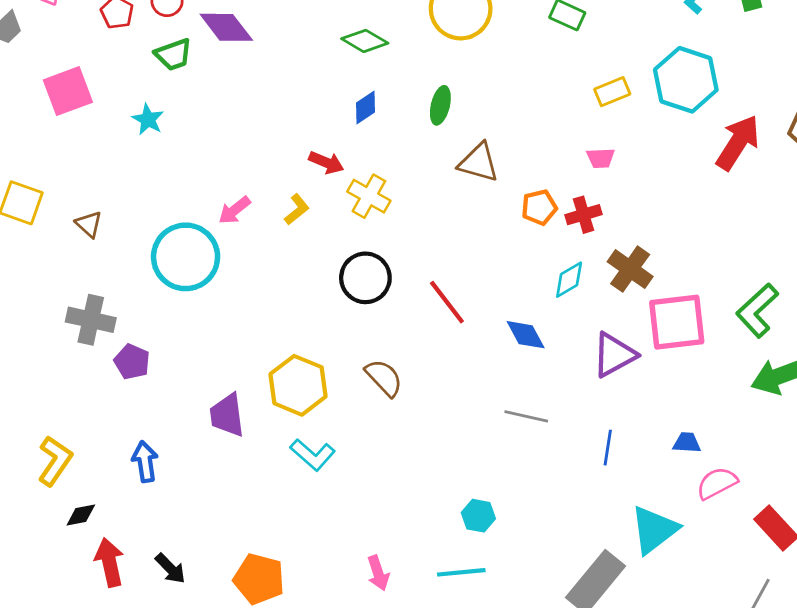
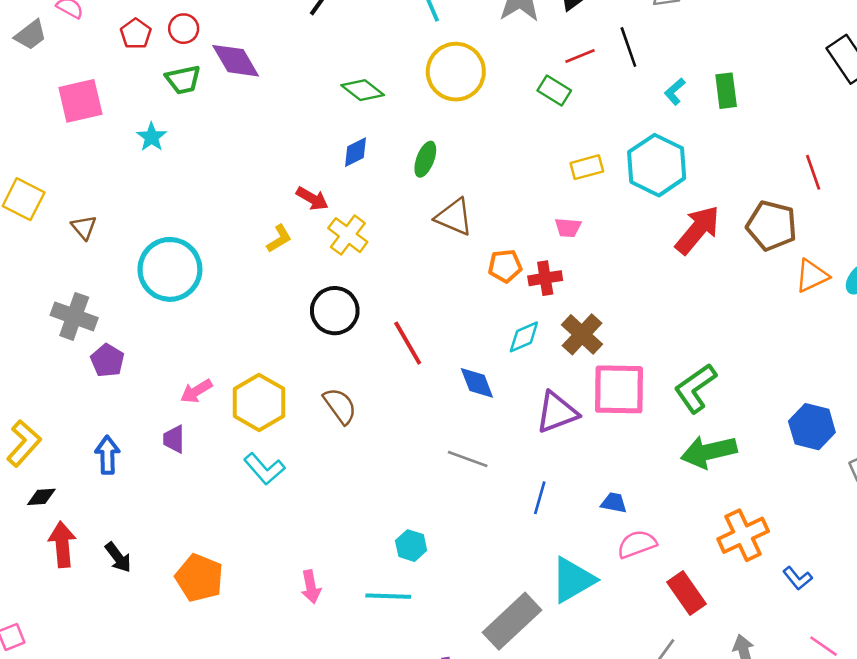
pink arrow: (234, 210) -> (196, 391), moved
purple trapezoid: (227, 415) -> (174, 439), moved, size x0.7

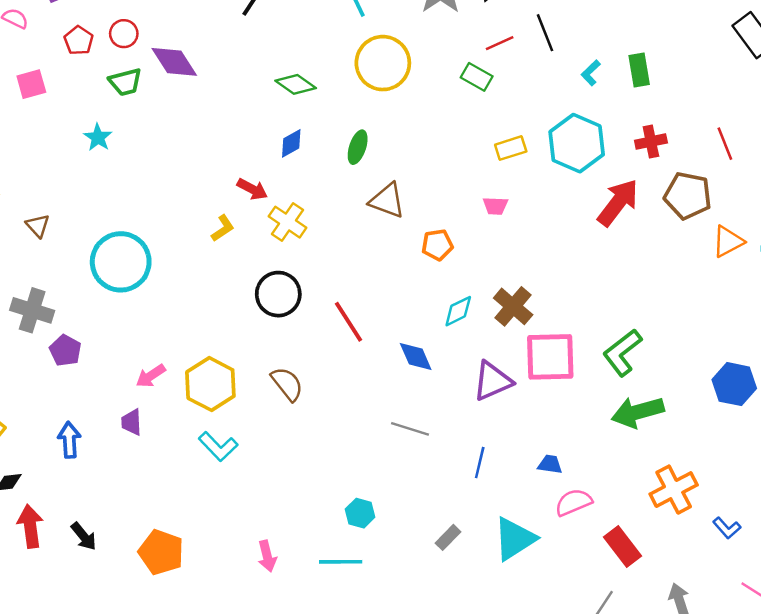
pink square: (80, 101) -> (31, 84), moved, size x0.7
red cross: (545, 278) -> (651, 142), moved
gray rectangle: (512, 621) -> (448, 537), moved, size x0.5

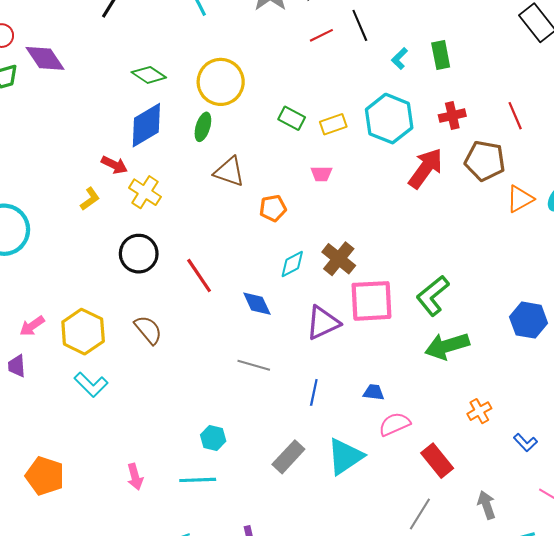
yellow circle: (383, 63) -> (221, 82), moved
green rectangle: (477, 77) -> (292, 118), moved
blue diamond: (291, 143) -> (146, 125), size x1.8
orange cross: (674, 490) -> (479, 411), size x0.6
gray rectangle: (448, 537) -> (288, 457), size x1.5

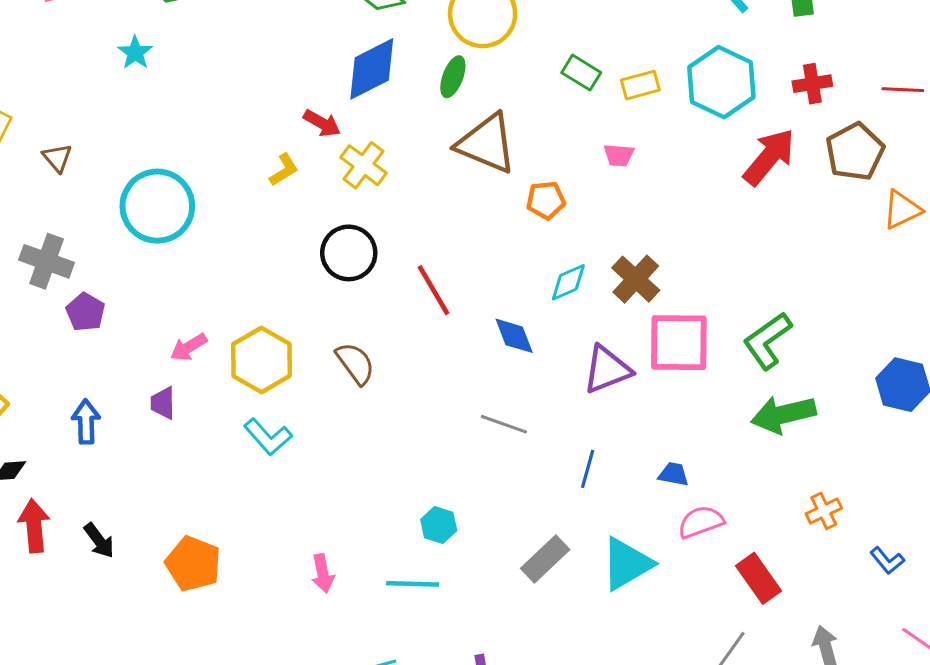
red line: (515, 116) -> (903, 90), turned -68
brown pentagon: (485, 161) -> (855, 152), turned 30
brown triangle: (229, 172) -> (487, 144), size x1.4

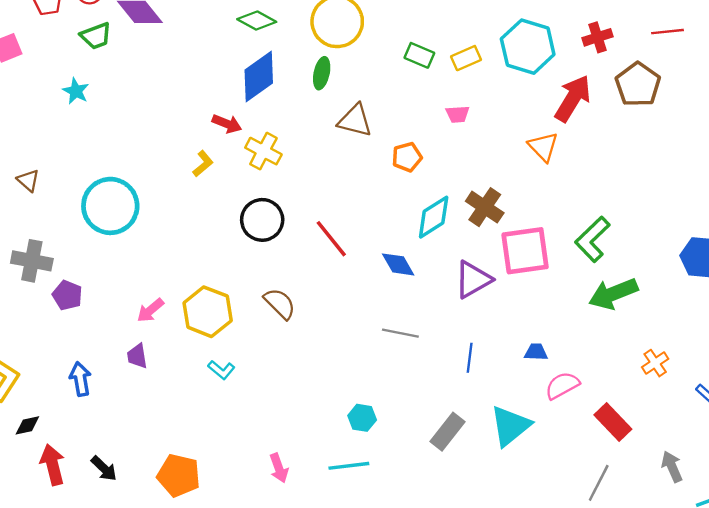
brown triangle: (487, 144) -> (355, 120), size x0.7
orange triangle: (902, 210) -> (543, 147), moved, turned -40
cyan diamond: (568, 282) -> (434, 217), size x1.4
cyan L-shape: (268, 437) -> (221, 370), size x0.7

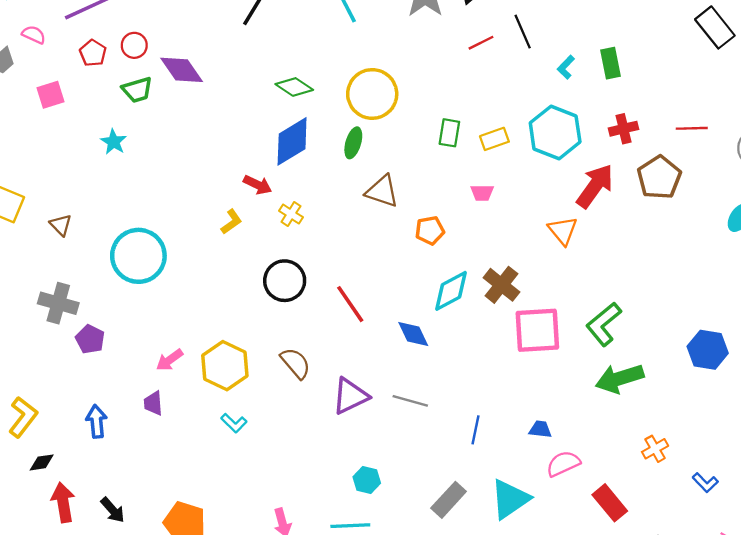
green rectangle: (419, 55) -> (449, 133), turned 72
yellow cross: (263, 151) -> (291, 214), size x0.7
purple triangle: (473, 280) -> (350, 396), moved

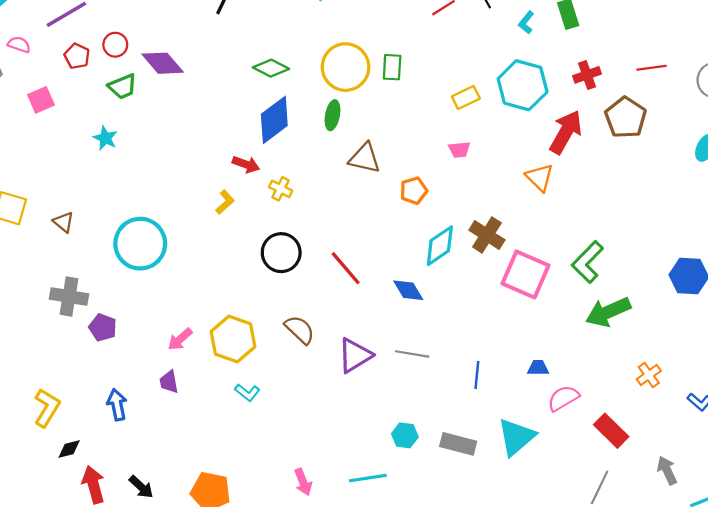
green rectangle: (449, 133) -> (392, 67), moved
pink square: (537, 330) -> (525, 274), turned 33
cyan hexagon: (367, 480) -> (405, 435), moved
gray rectangle: (449, 500) -> (458, 444), turned 68

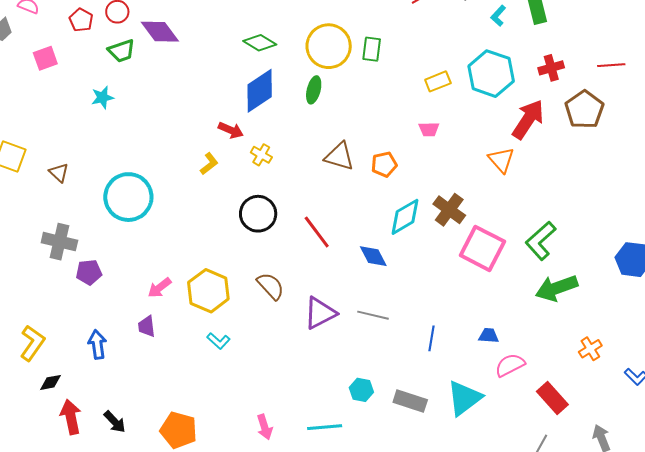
cyan star: (105, 138) -> (102, 97), turned 30
brown triangle: (365, 158) -> (339, 156), moved
purple pentagon: (103, 327) -> (89, 272), turned -30

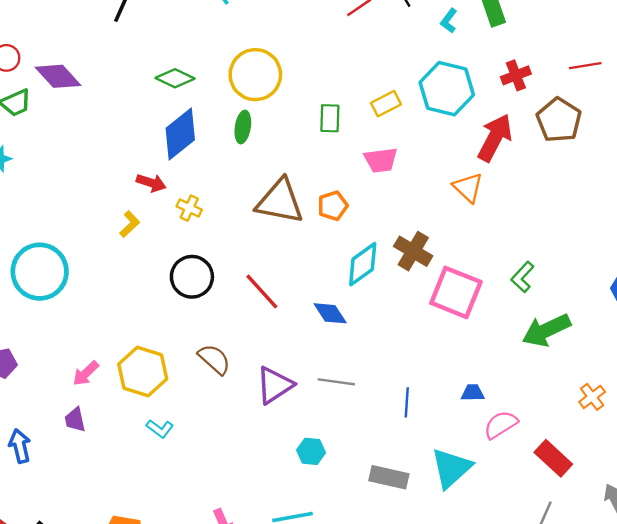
green rectangle: (372, 49) -> (330, 118), moved
pink trapezoid: (429, 129) -> (381, 160), size x1.4
brown triangle: (339, 156) -> (280, 201), size x1.4
green L-shape: (541, 241) -> (523, 277), size x0.7
cyan hexagon: (361, 390) -> (311, 451), moved

